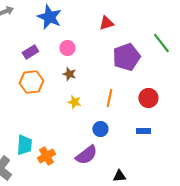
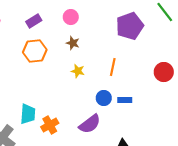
red circle: (148, 98) -> (164, 72), moved
blue rectangle: (143, 131) -> (125, 100), moved

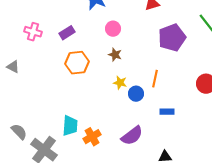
purple rectangle: (34, 21) -> (67, 33), moved
blue circle: (104, 98) -> (136, 94), moved

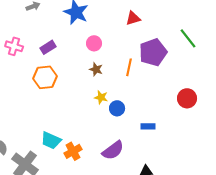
orange hexagon: (77, 63) -> (45, 77), moved
orange line: (155, 79) -> (129, 67), moved
cyan trapezoid: (70, 126) -> (51, 140), turned 110

